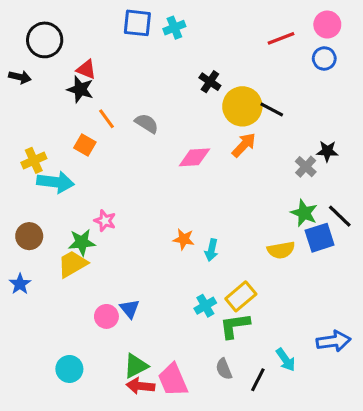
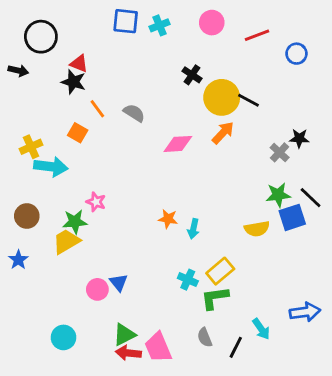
pink circle: (327, 25) -> (212, 23), moved
green star: (304, 213) -> (278, 195), turned -30
cyan cross: (205, 306) -> (188, 280), turned -36

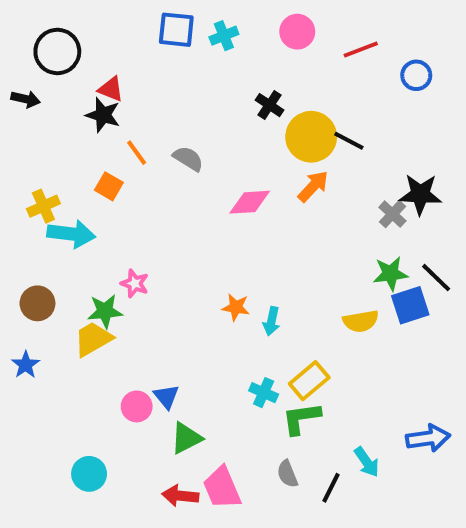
black star: (299, 138) -> (420, 194), size x1.5
green triangle: (124, 335) -> (186, 438), moved

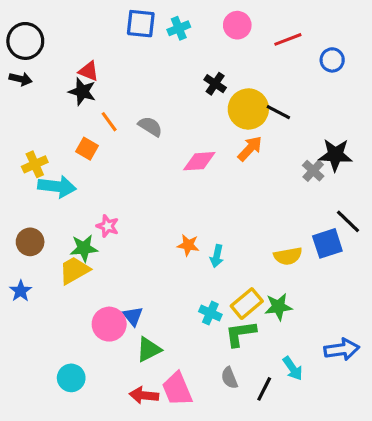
black circle: (57, 51) -> (25, 41), moved
green star: (390, 274) -> (278, 307), moved
pink circle: (137, 406) -> (109, 324), size x1.4

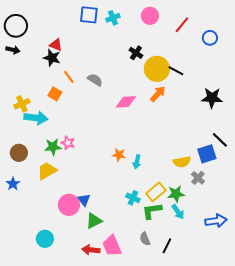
red line: (288, 39) -> (182, 25), turned -30
gray cross: (313, 171) -> (198, 178), moved
green star: (84, 248) -> (53, 147), moved
cyan arrow: (293, 368) -> (178, 212), moved

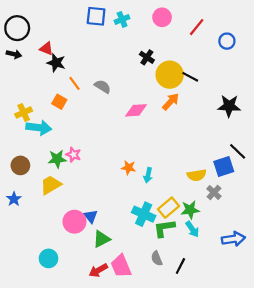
red triangle: (56, 45) -> (46, 49), moved
cyan cross: (133, 198) -> (144, 214), size x1.5
red arrow: (91, 250) -> (98, 270), turned -36

